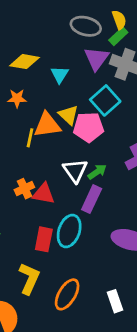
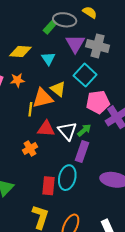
yellow semicircle: (119, 20) -> (90, 12), turned -32
green rectangle: (118, 36) -> (50, 27), moved
pink pentagon: (89, 127) -> (98, 102), moved
red triangle: (44, 194) -> (46, 129), moved

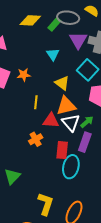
yellow diamond: (20, 51) -> (30, 20), moved
orange triangle: (43, 98) -> (66, 106), moved
red rectangle: (49, 186) -> (62, 150), moved

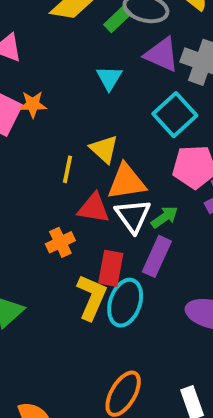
purple triangle: (78, 40) -> (162, 55), turned -42
orange star: (24, 75) -> (33, 104), moved
yellow triangle: (62, 83) -> (104, 149), moved
yellow L-shape: (46, 204) -> (92, 297), moved

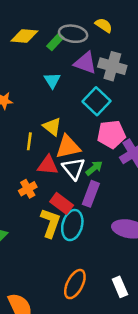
red rectangle: (111, 268) -> (62, 203), turned -60

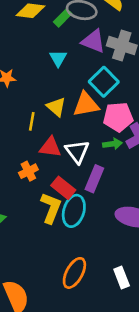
orange triangle: (68, 147) -> (86, 104), moved
green arrow: (94, 168) -> (112, 144), moved, turned 30

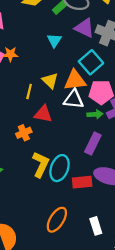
white triangle: (77, 152) -> (74, 99), moved, turned -50
purple rectangle: (94, 179) -> (93, 143), moved
red rectangle: (63, 188) -> (82, 182), moved, turned -48

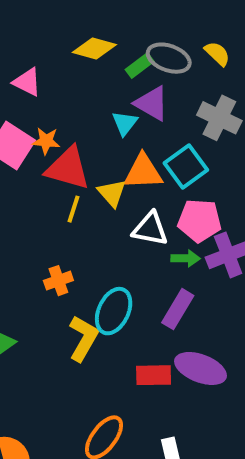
purple triangle: (84, 28) -> (152, 103), moved
orange triangle: (75, 80) -> (143, 172), moved
red triangle: (43, 114) -> (68, 168), moved, size x1.4
cyan ellipse: (60, 168) -> (114, 311), moved

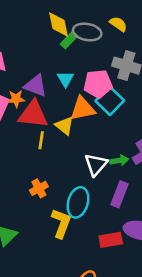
yellow diamond: (94, 49) -> (59, 24), moved, turned 72
purple triangle: (152, 103) -> (36, 86), moved
pink pentagon: (199, 221) -> (98, 84), moved
white triangle: (150, 229) -> (96, 165), moved, turned -50

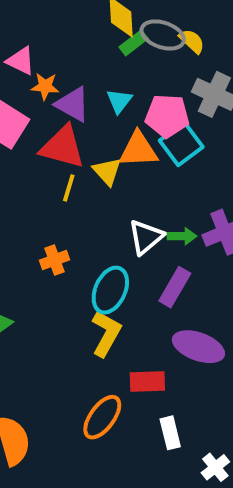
yellow semicircle: (118, 24) -> (192, 41), moved
orange star: (16, 99) -> (45, 86), moved
yellow L-shape: (61, 223) -> (106, 334), moved
red rectangle: (111, 240) -> (147, 381), moved

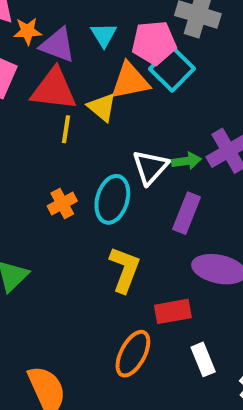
cyan ellipse: (110, 290) -> (112, 199), moved

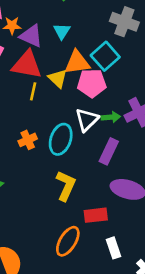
pink pentagon: (154, 43) -> (92, 83), moved

